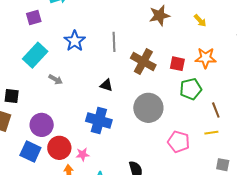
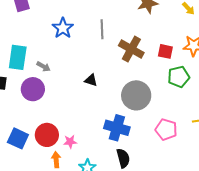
cyan rectangle: (35, 55) -> (18, 57), moved, turned -35
black triangle: (106, 85) -> (91, 80), moved
blue cross: (99, 120) -> (117, 128), moved
purple circle: (42, 125) -> (33, 89), moved

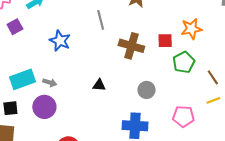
gray line: (102, 29) -> (101, 20), moved
cyan rectangle: (18, 57) -> (23, 79), turned 75
gray circle: (136, 95) -> (147, 90), size x0.6

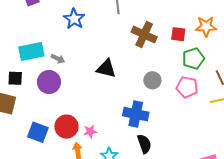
black triangle: (99, 85) -> (106, 69), size x1.5
pink pentagon: (183, 116) -> (187, 87), moved

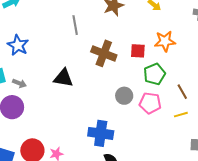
blue star: (74, 19) -> (18, 45), moved
black triangle: (106, 69) -> (63, 78), moved
gray circle: (152, 80) -> (124, 96), moved

